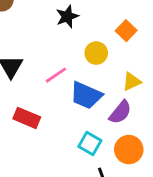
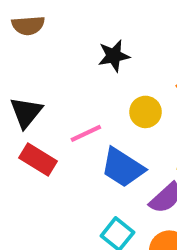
red rectangle: (27, 118) -> (38, 159), moved

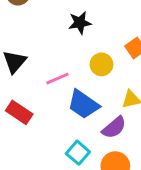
red rectangle: (38, 159) -> (19, 112), moved

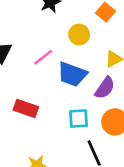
red rectangle: (19, 112) -> (26, 108), moved
cyan square: (78, 153) -> (79, 119), turned -30

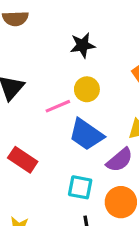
yellow circle: (79, 35) -> (87, 89), moved

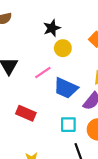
yellow circle: (87, 89) -> (63, 48), moved

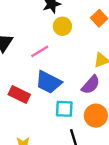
blue trapezoid: (66, 88) -> (49, 82), moved

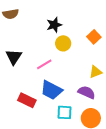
purple semicircle: (91, 85) -> (87, 92), turned -108

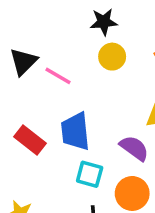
pink line: (44, 64) -> (58, 76), moved, turned 49
blue trapezoid: (51, 90) -> (75, 132), turned 45

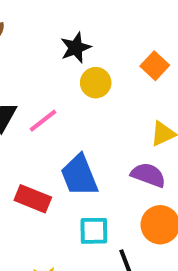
pink line: (58, 76) -> (43, 121), turned -52
cyan square: (90, 174) -> (94, 231), moved

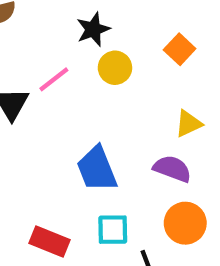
pink line: (43, 121) -> (54, 79), moved
red rectangle: (33, 199) -> (49, 241), moved

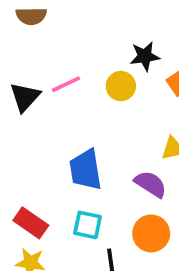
black star: (93, 29) -> (145, 56), moved

